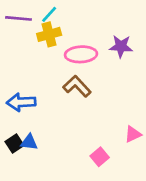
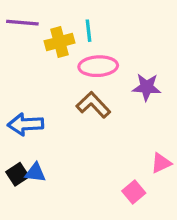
cyan line: (49, 14) -> (88, 31), moved, turned -48
purple star: (121, 46) -> (147, 87), moved
pink square: (100, 157) -> (134, 192), moved

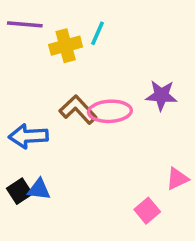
cyan line: (88, 31) -> (98, 33), turned 30
pink ellipse: (98, 66) -> (110, 111), moved
brown L-shape: (93, 105) -> (78, 110), moved

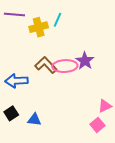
purple star: (161, 95) -> (85, 61), moved, turned 30
blue triangle: (39, 189) -> (34, 120), moved
pink square: (147, 211) -> (97, 125), moved

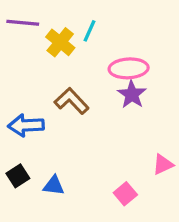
yellow cross: (39, 27) -> (60, 42), turned -36
pink ellipse: (65, 66) -> (129, 68), moved
pink square: (97, 125) -> (125, 194), moved

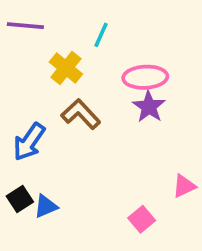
yellow cross: (60, 42) -> (66, 68), moved
blue arrow: (26, 125) -> (29, 142), turned -52
blue triangle: (54, 186) -> (46, 206), moved, turned -30

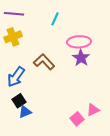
yellow cross: (66, 68) -> (13, 37), moved, turned 30
pink triangle: (184, 186) -> (93, 110), moved
black square: (20, 199) -> (19, 101), moved

